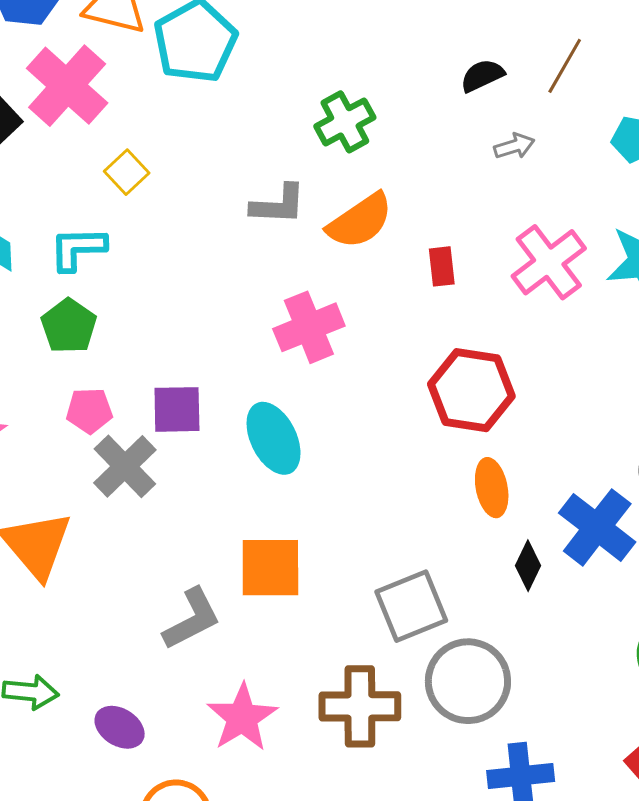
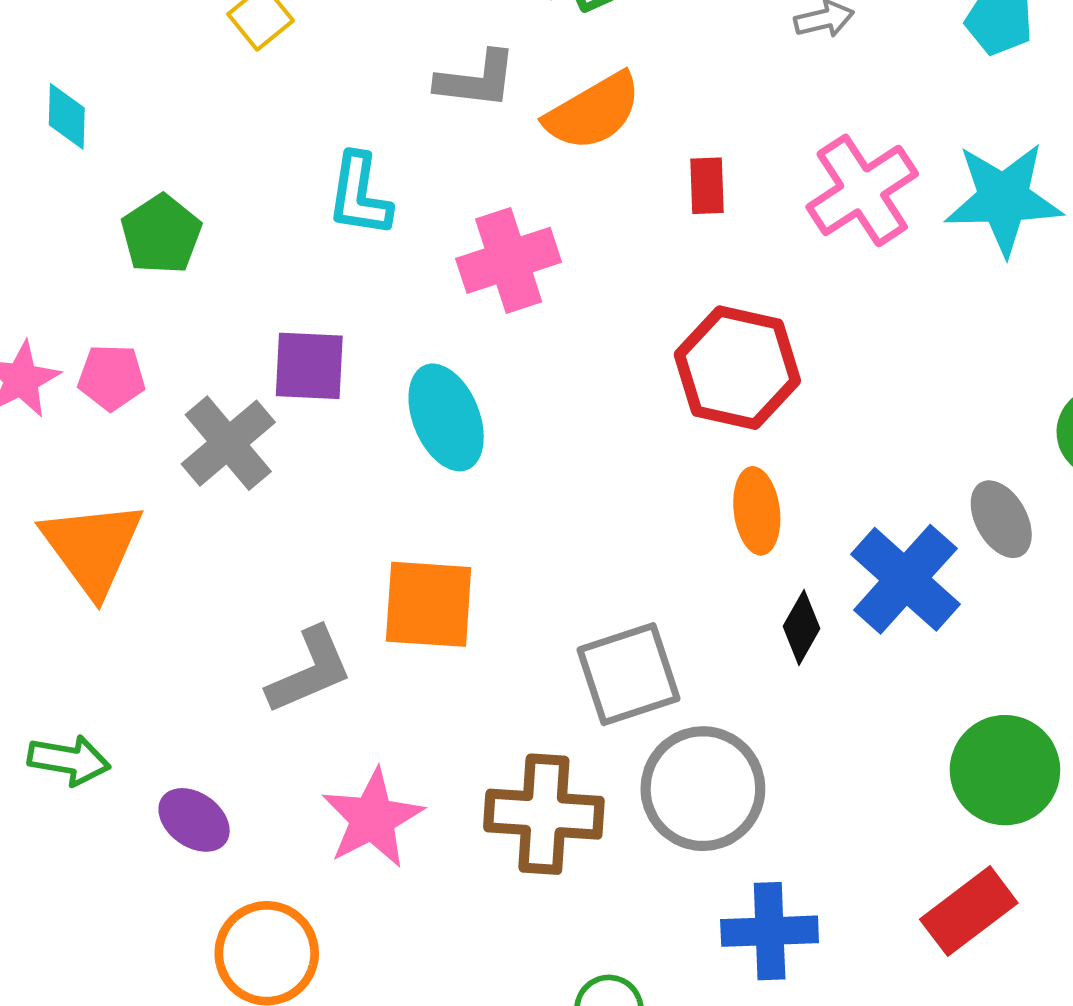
cyan L-shape: (78, 249) -> (359, 195), moved, turned -84
pink pentagon: (89, 411) -> (111, 377), moved

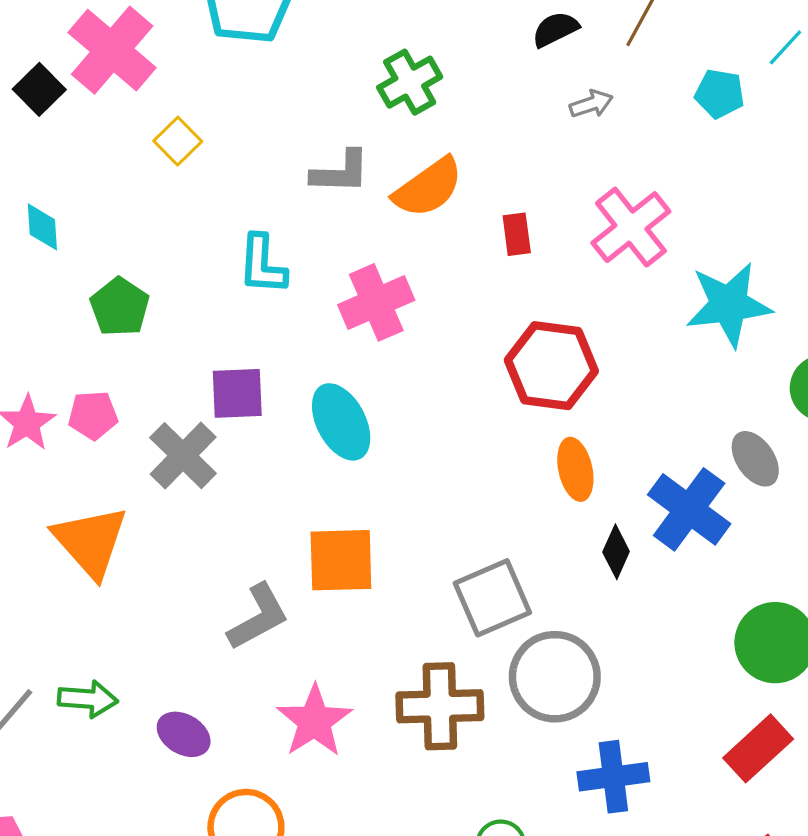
cyan star: (1004, 199) -> (729, 304), moved

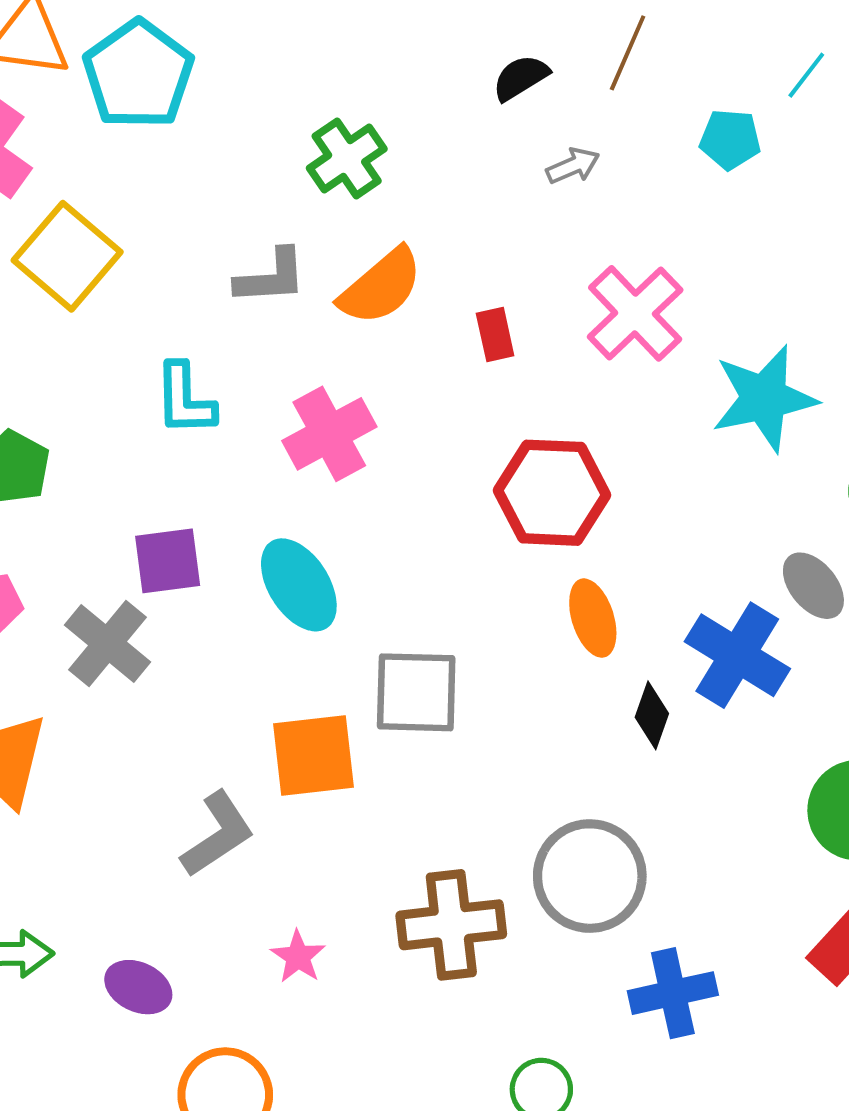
yellow square: (178, 141) -> (67, 256), size x1.8
gray square: (492, 598) -> (416, 692), moved, turned 30
pink star: (314, 721) -> (298, 957), size x0.6

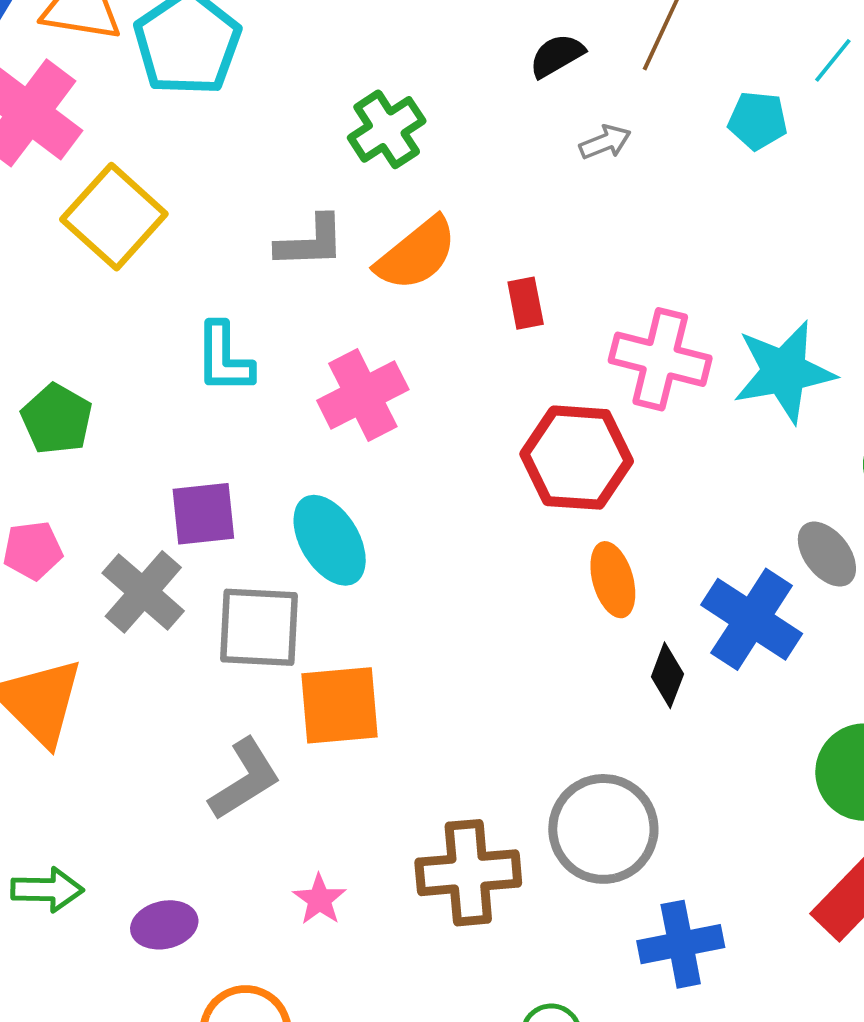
pink cross: (635, 313) -> (660, 359), moved, turned -34
gray square: (416, 692) -> (259, 627), moved
purple ellipse: (138, 987) -> (164, 925), turned -40

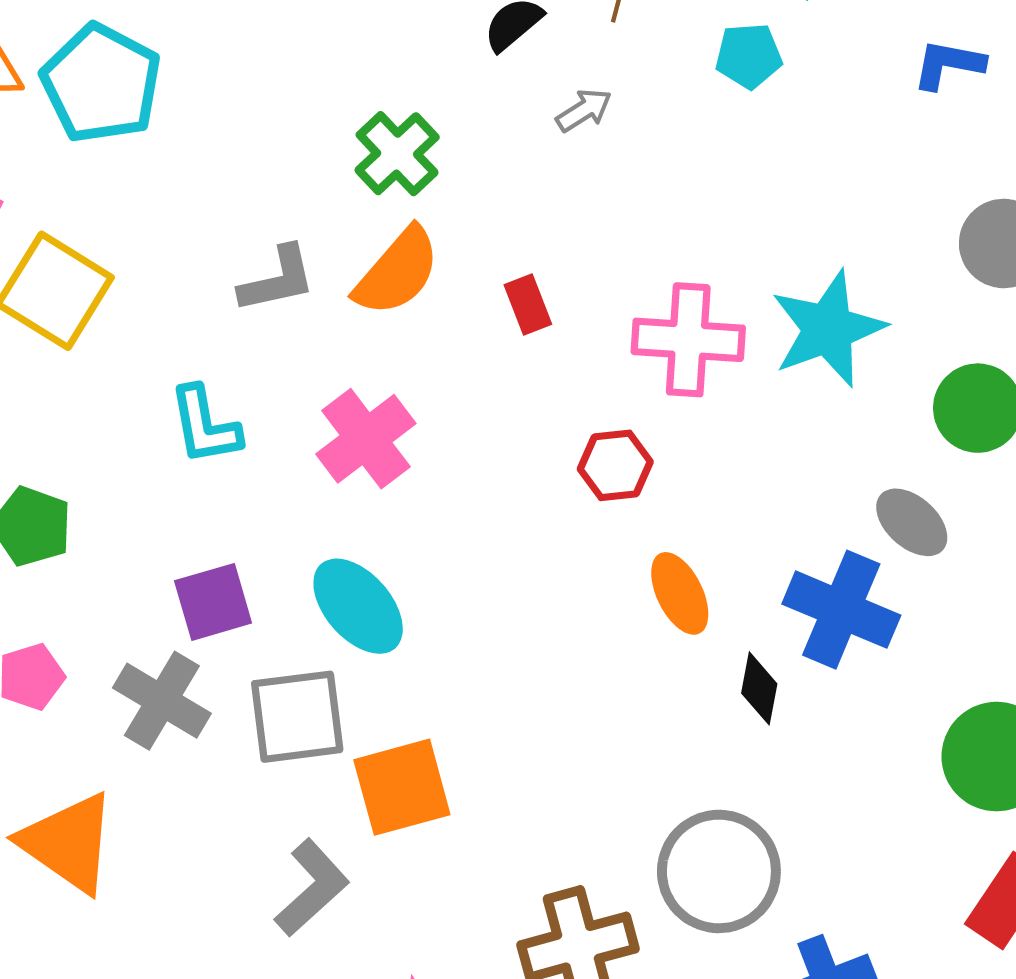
green cross: (387, 129) -> (397, 154), moved
red hexagon: (577, 458) -> (615, 465), size x0.6

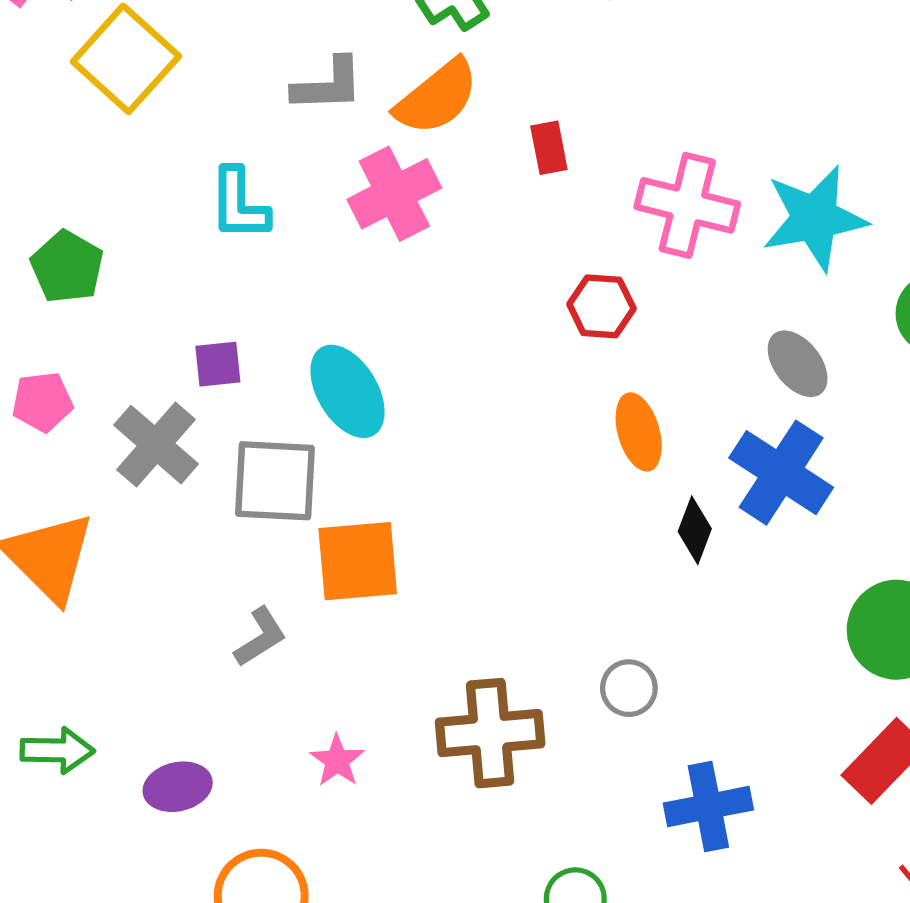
pink cross: (366, 439) -> (394, 194), moved
gray ellipse: (912, 522) -> (798, 364), moved
purple square: (213, 602) -> (218, 364), size x0.7
gray circle: (719, 871) -> (629, 688), size x0.5
gray L-shape: (312, 888) -> (260, 637), size x0.7

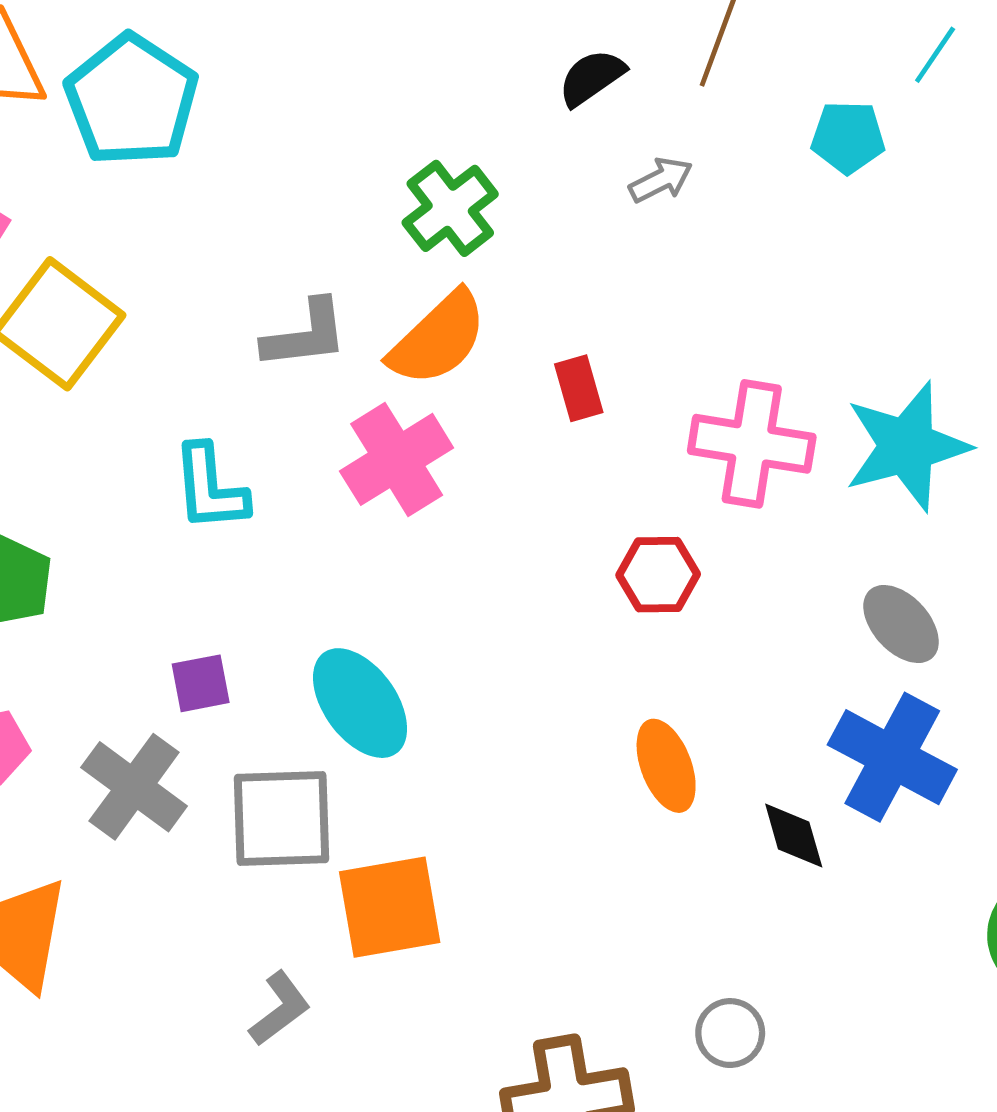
orange ellipse: (639, 432) -> (666, 766), moved
black diamond: (695, 530) -> (794, 836), turned -32

